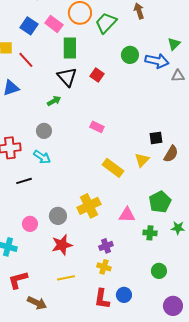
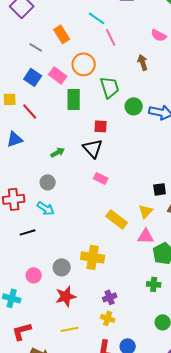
green trapezoid: (106, 23) -> (110, 87), moved, turned 120
red square: (97, 75) -> (101, 126), turned -32
black triangle: (67, 77) -> (93, 148), moved
yellow cross: (89, 206) -> (93, 257), turned 35
pink triangle: (127, 215) -> (146, 236), moved

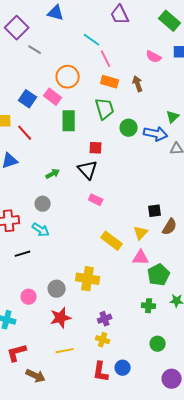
orange rectangle: (62, 34) -> (110, 82), moved, turned -42
gray line: (36, 47) -> (35, 50), moved
orange circle: (84, 64) -> (68, 77), moved

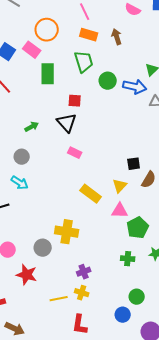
gray circle: (57, 289) -> (43, 248), moved
red star: (61, 318) -> (27, 275), moved, turned 30
yellow line: (65, 351) -> (59, 299), moved
blue circle: (123, 368) -> (123, 315), moved

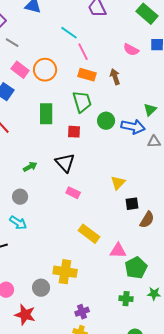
pink rectangle: (32, 50) -> (20, 70), moved
red square: (75, 101) -> (74, 132), moved
yellow triangle: (120, 186) -> (118, 183), moved

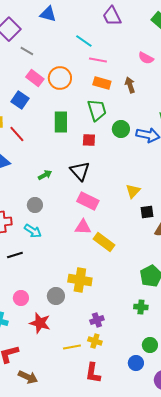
pink line: (83, 52) -> (98, 60), turned -54
pink rectangle: (73, 193) -> (88, 201), size x1.5
pink triangle: (118, 251) -> (83, 227), moved

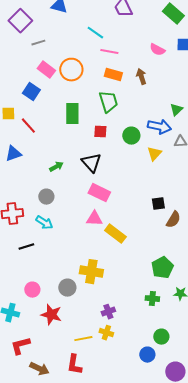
gray line: (27, 51) -> (38, 43), turned -48
green circle: (121, 129) -> (131, 136), moved
yellow triangle: (133, 191) -> (154, 154), moved
red L-shape: (93, 373) -> (74, 365), moved

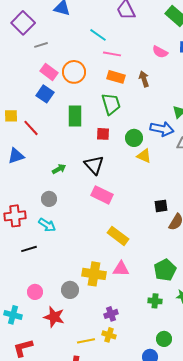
blue square: (31, 92) -> (45, 94), moved
yellow triangle: (154, 154) -> (144, 156), moved, turned -49
pink triangle: (94, 219) -> (121, 269), moved

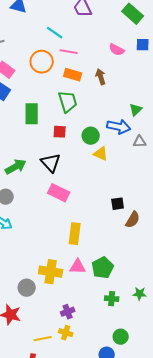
orange circle: (74, 72) -> (42, 62), moved
green arrow: (59, 169) -> (16, 167), size x1.5
yellow rectangle: (118, 236) -> (75, 234), turned 60
green pentagon: (165, 270) -> (103, 268), moved

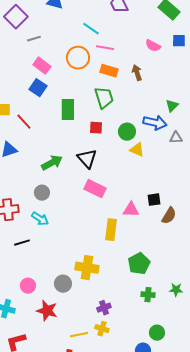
pink triangle: (78, 267) -> (131, 210), moved

